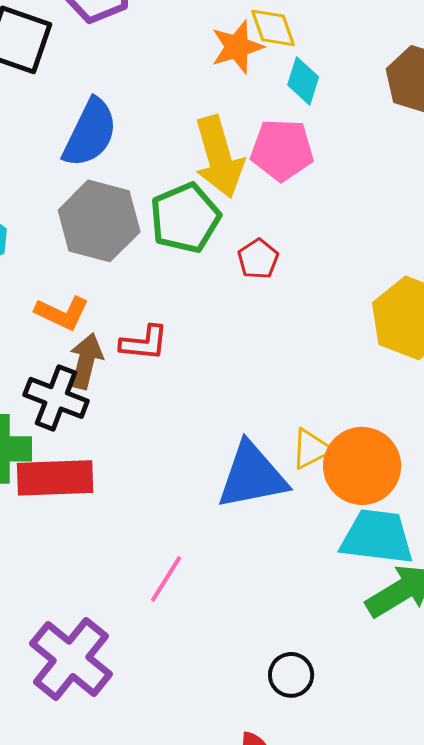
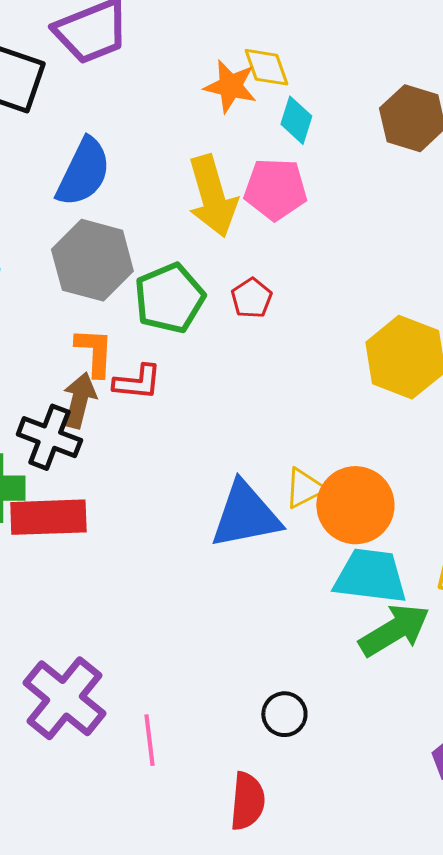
orange star: (237, 47) -> (230, 86), turned 30
green pentagon: (185, 218) -> (169, 298), moved
orange L-shape: (62, 313) -> (94, 352), moved, turned -112
pink line: (166, 579) -> (149, 740), moved, turned -39

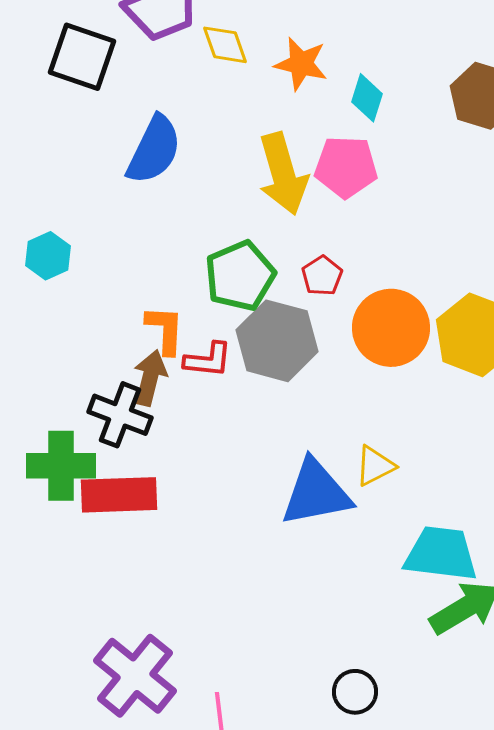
yellow diamond: (266, 67) -> (225, 45), moved
gray hexagon: (92, 260) -> (277, 341), moved
orange circle: (355, 505) -> (391, 328), moved

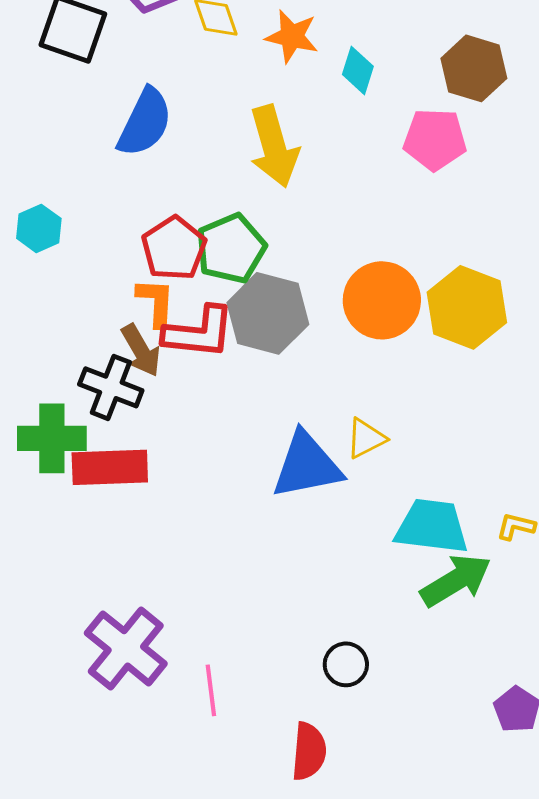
pink pentagon: (346, 167) -> (435, 139), moved
red pentagon: (322, 276) -> (174, 248), moved, size x1.6
red L-shape: (208, 360) -> (199, 332), size x1.5
brown arrow: (150, 378) -> (141, 350), turned 136

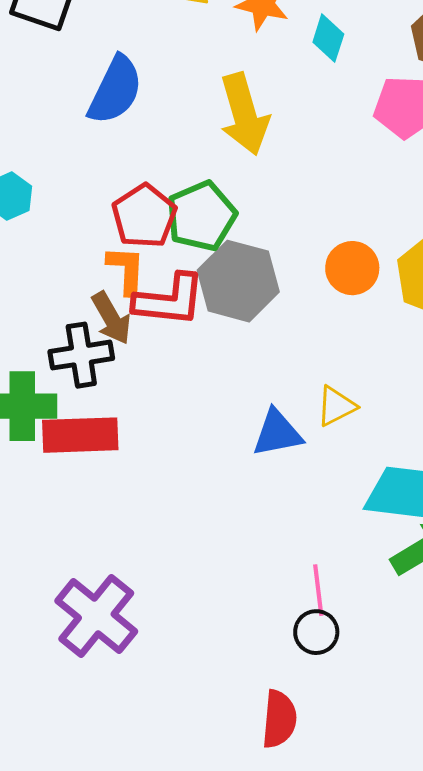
orange circle: (382, 300) -> (352, 268), size x0.7
black cross: (111, 387) -> (81, 355), turned -30
blue triangle: (307, 465) -> (277, 433), size x0.7
pink line: (211, 690) -> (318, 590), moved

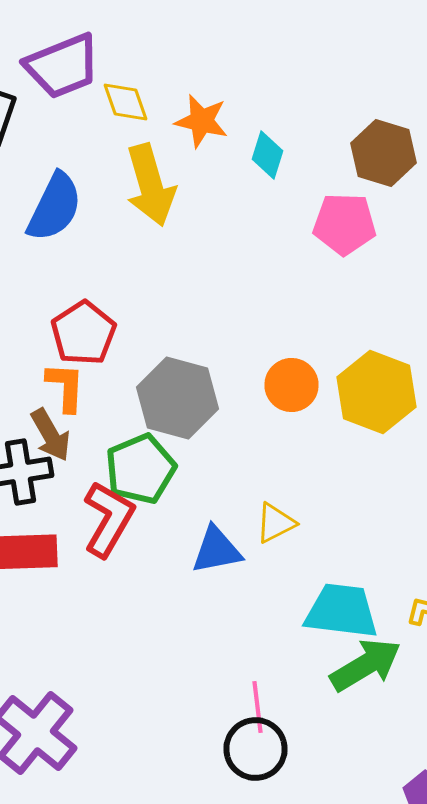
yellow arrow: (244, 114) -> (150, 185), moved
green pentagon: (201, 216) -> (140, 469), moved
red L-shape: (169, 300) -> (108, 519), moved, turned -66
black circle: (316, 632) -> (256, 749), size x1.4

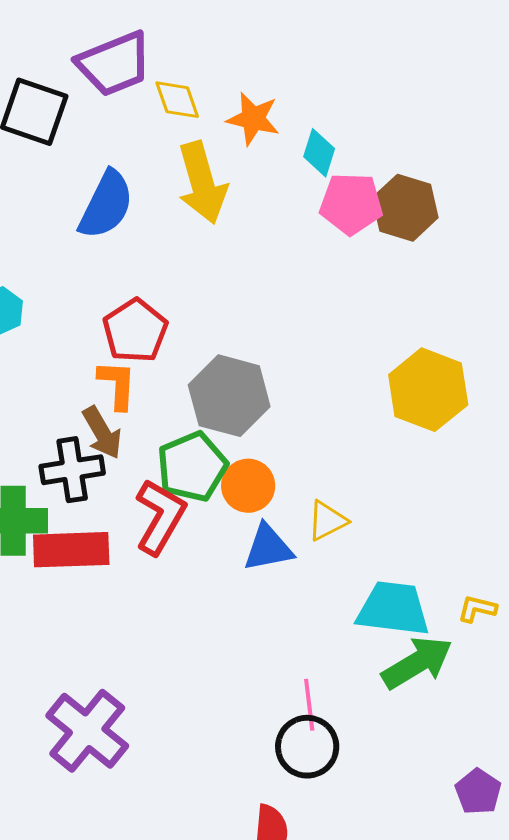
brown hexagon: (384, 153) -> (405, 208), moved
pink pentagon: (344, 224) -> (351, 204), moved
orange circle: (292, 385) -> (248, 486), moved

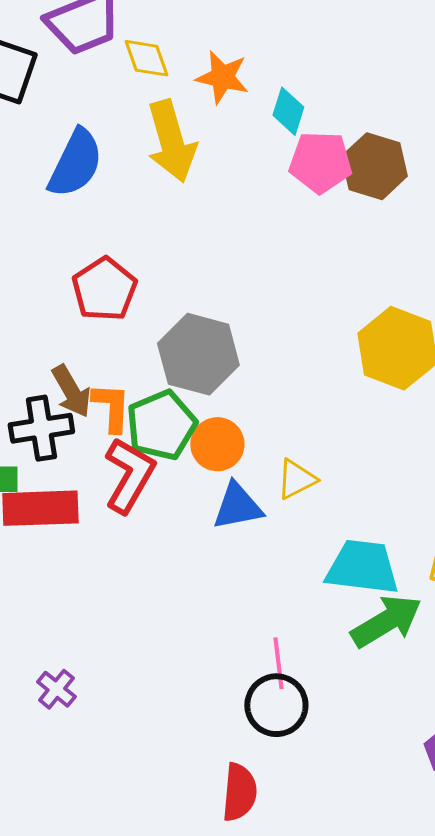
orange L-shape: (117, 385) -> (111, 407), moved
purple cross: (87, 731) -> (56, 689), size x0.5

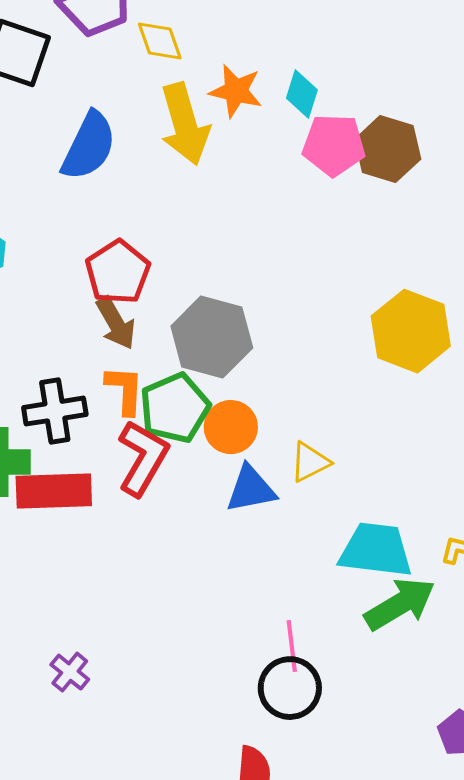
orange star: (222, 77) -> (236, 91), moved
brown arrow: (71, 391) -> (116, 323), moved

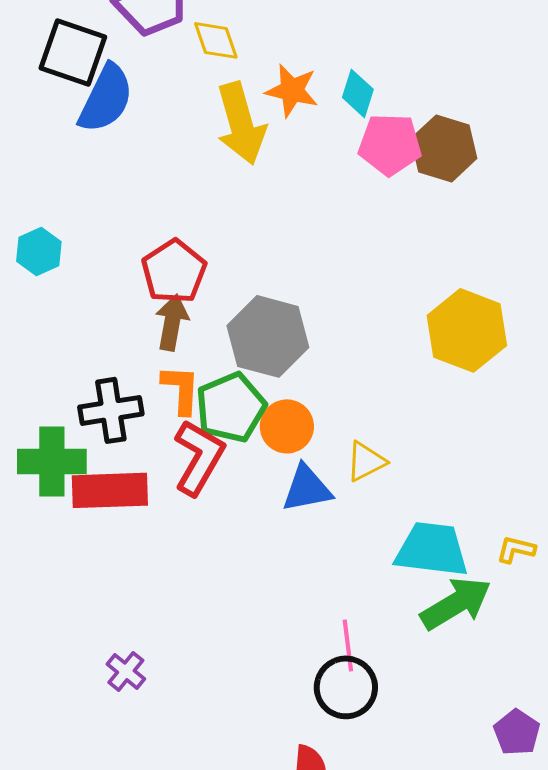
blue semicircle: (89, 146) -> (106, 98), moved
brown arrow: (116, 323) -> (172, 322), turned -140

